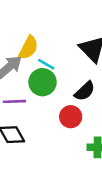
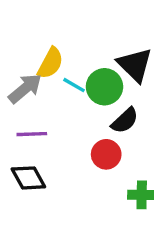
green circle: (43, 82) -> (104, 87), moved

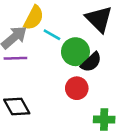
green circle: (104, 87) -> (75, 52), moved
purple line: (32, 134) -> (15, 58), moved

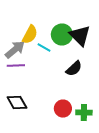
green circle: (75, 52) -> (62, 34), moved
red circle: (77, 88) -> (63, 108), moved

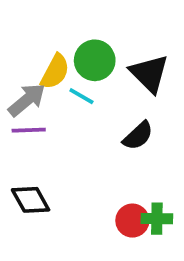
green circle: (62, 34) -> (95, 60), moved
red circle: (63, 108) -> (132, 221), moved

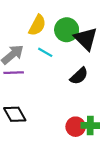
green circle: (95, 60) -> (67, 30), moved
yellow semicircle: (55, 72) -> (37, 25), moved

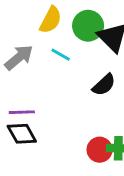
purple line: (14, 73) -> (22, 112), moved

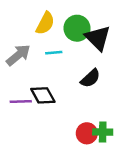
cyan line: (61, 55) -> (54, 53), turned -35
black diamond: (22, 134) -> (43, 95), moved

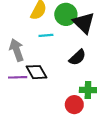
gray arrow: (18, 55) -> (17, 50), moved, turned -70
green cross: (103, 132) -> (88, 90), moved

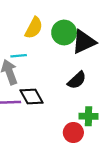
black triangle: (84, 23) -> (84, 42), turned 50
cyan line: (46, 35) -> (19, 56), moved

